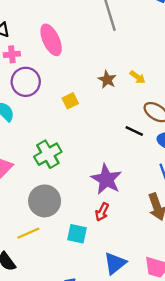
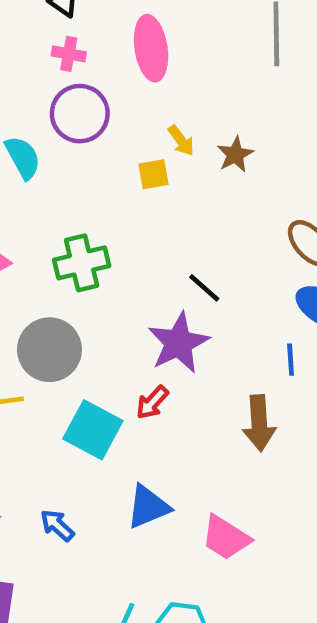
yellow arrow: (138, 77) -> (181, 141), moved
black line: (134, 131) -> (204, 288), moved
cyan square: (77, 234) -> (93, 430), size x1.4

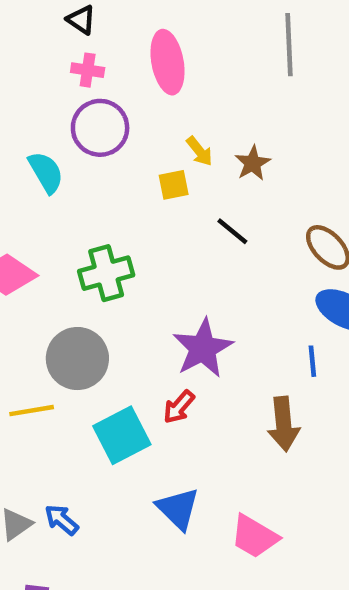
black line: (204, 288) -> (232, 231), moved
cyan square: (93, 430) -> (122, 435), turned 36
blue triangle: (148, 507) -> (178, 509), turned -51
blue arrow: (57, 525) -> (62, 520), moved

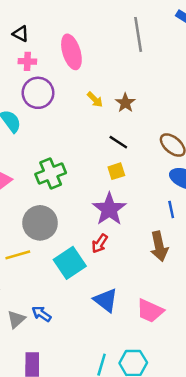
yellow square: (174, 185) -> (116, 171), moved

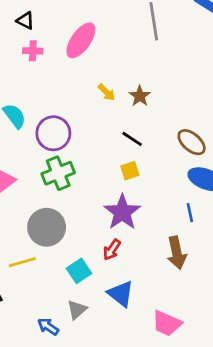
pink ellipse: (71, 52) -> (81, 40), turned 52
purple circle: (38, 93) -> (53, 133), moved
cyan square: (70, 263) -> (79, 271), size x0.7
blue triangle: (106, 300) -> (121, 294), moved
gray triangle: (16, 319) -> (77, 310), moved

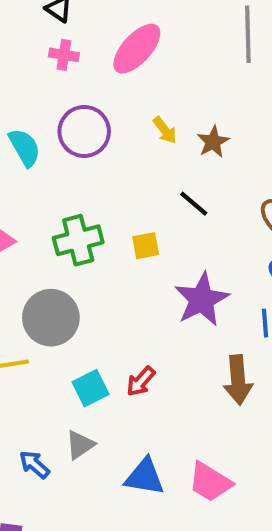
purple circle: (53, 133) -> (84, 131), moved
yellow square: (130, 171) -> (146, 246), moved
purple star: (122, 212) -> (202, 299), moved
red arrow: (112, 250) -> (141, 381), moved
blue triangle: (121, 294) -> (145, 477), moved, turned -36

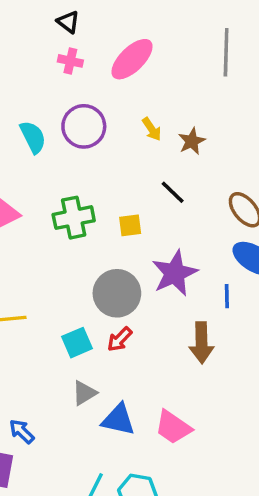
gray circle: (51, 318) -> (117, 293), moved
gray triangle: (80, 445) -> (84, 393), moved
blue arrow: (34, 464) -> (22, 431), moved

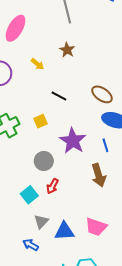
brown star: (192, 141) -> (67, 50), moved
gray circle: (117, 293) -> (44, 161), size x0.7
blue arrow: (22, 431) -> (31, 245), moved

